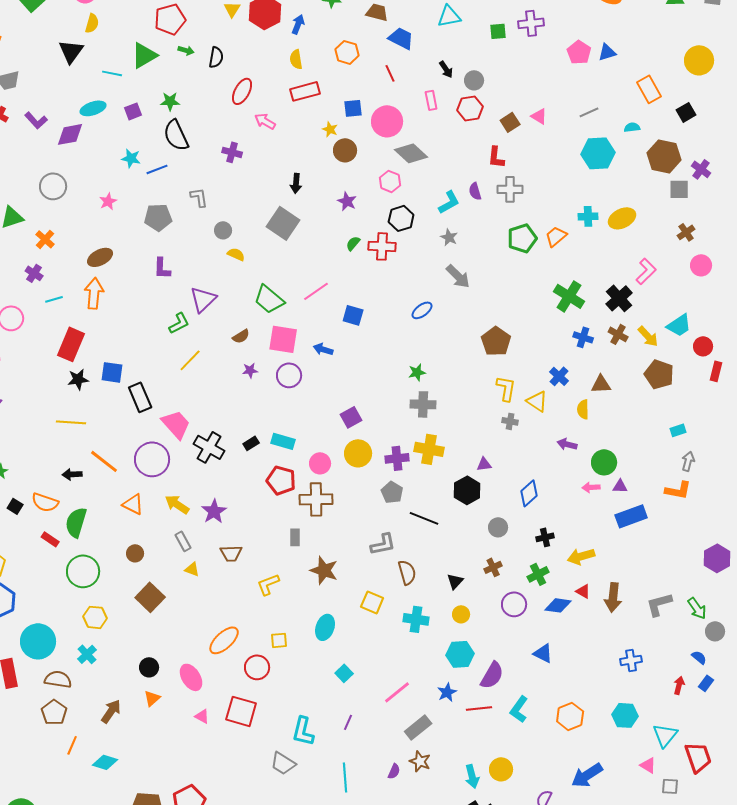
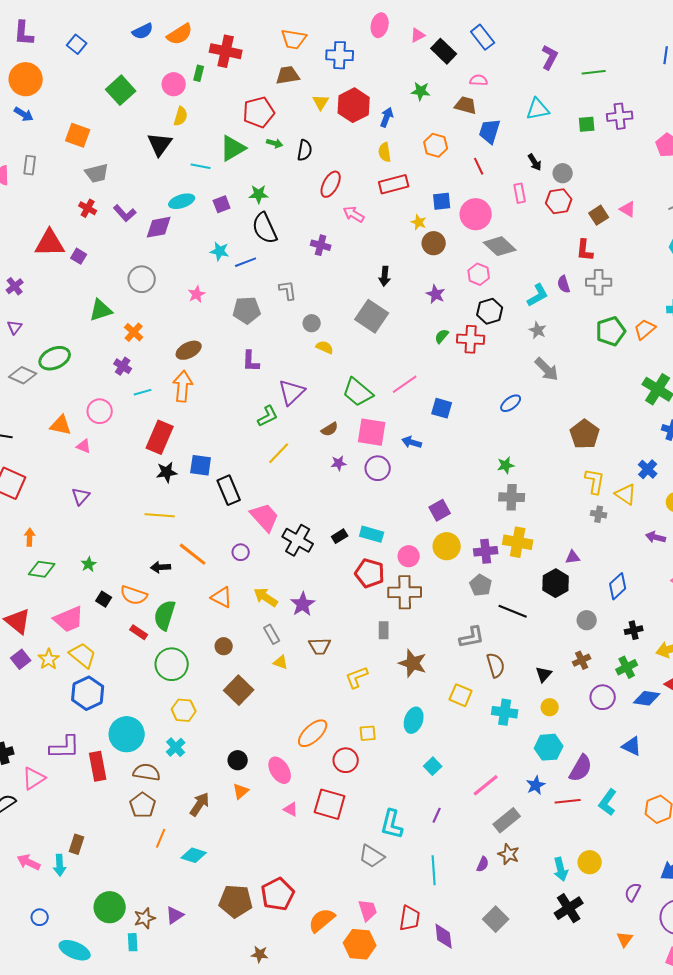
blue trapezoid: (401, 38) -> (490, 131), turned -100
purple circle: (152, 459) -> (241, 552), size x0.5

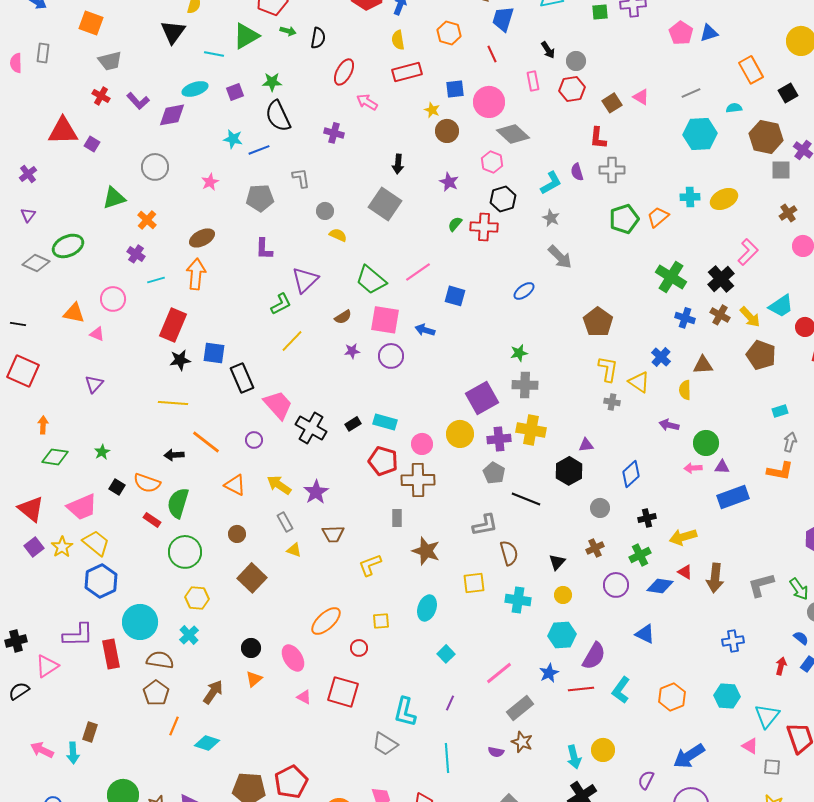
purple square: (440, 510) -> (482, 398), moved, size x1.5
yellow square: (461, 695) -> (474, 583), turned -30
red circle: (346, 760) -> (359, 648), size x0.7
purple semicircle: (483, 864) -> (496, 752), turned 77

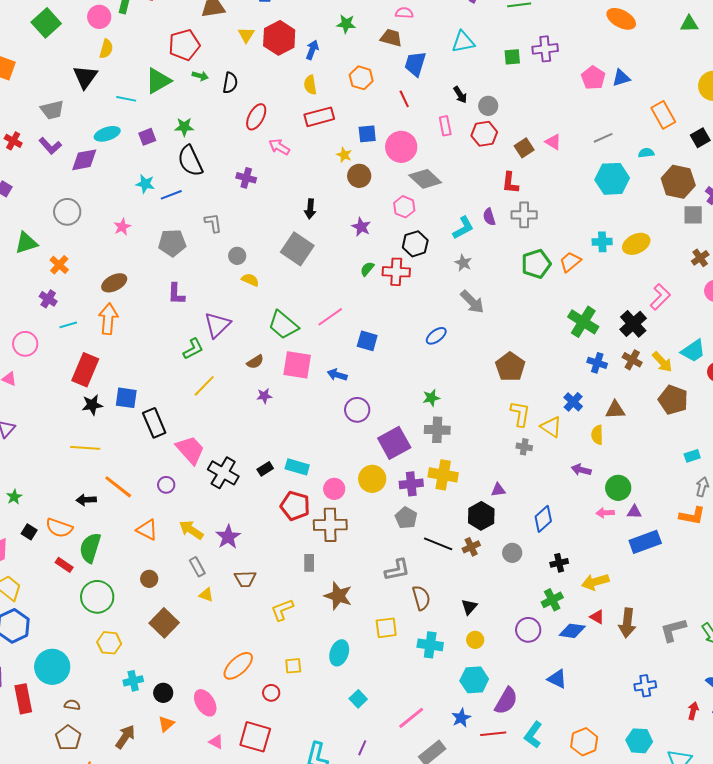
gray trapezoid: (110, 61) -> (52, 110), moved
purple circle: (391, 356) -> (357, 410), moved
brown cross: (595, 548) -> (471, 547), moved
cyan cross: (189, 635) -> (133, 681), moved, turned 30
brown semicircle: (160, 660) -> (72, 705), size x0.6

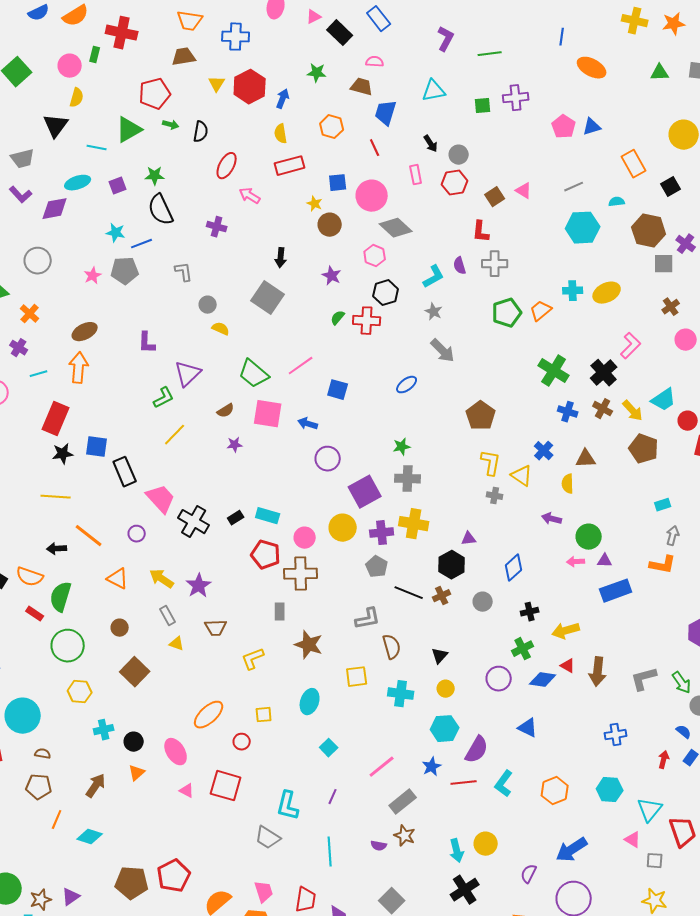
gray pentagon: (172, 243) -> (125, 271), moved
brown pentagon: (68, 738) -> (39, 787), turned -30

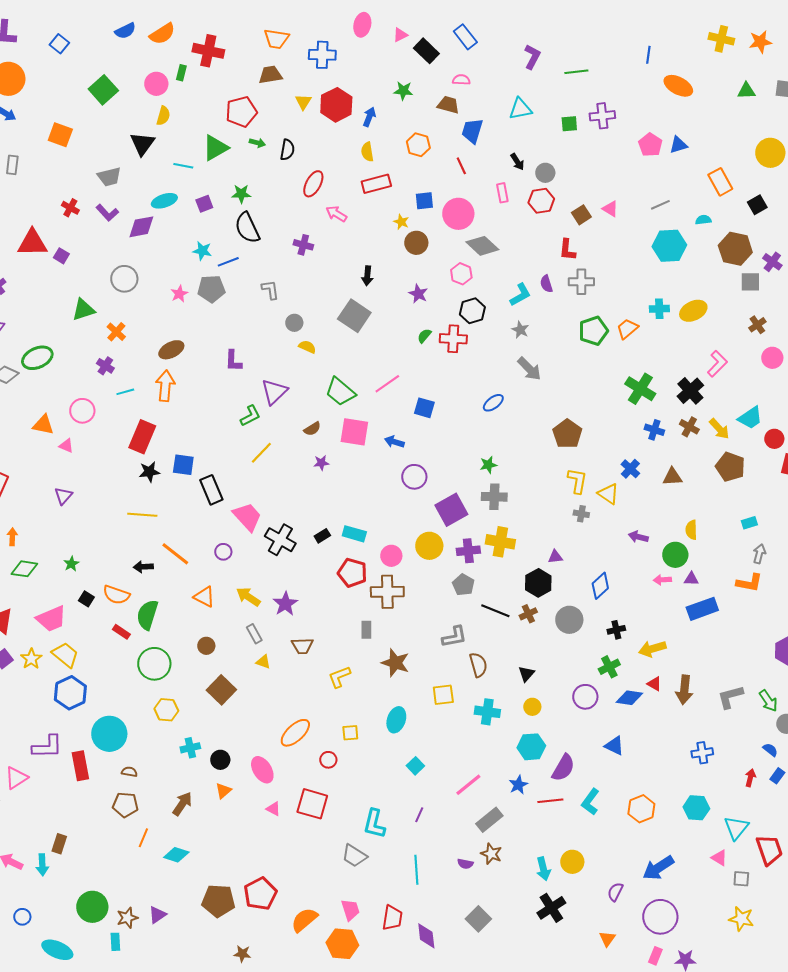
yellow semicircle: (568, 484) -> (691, 530), moved
gray circle: (483, 602) -> (569, 620), size x1.4

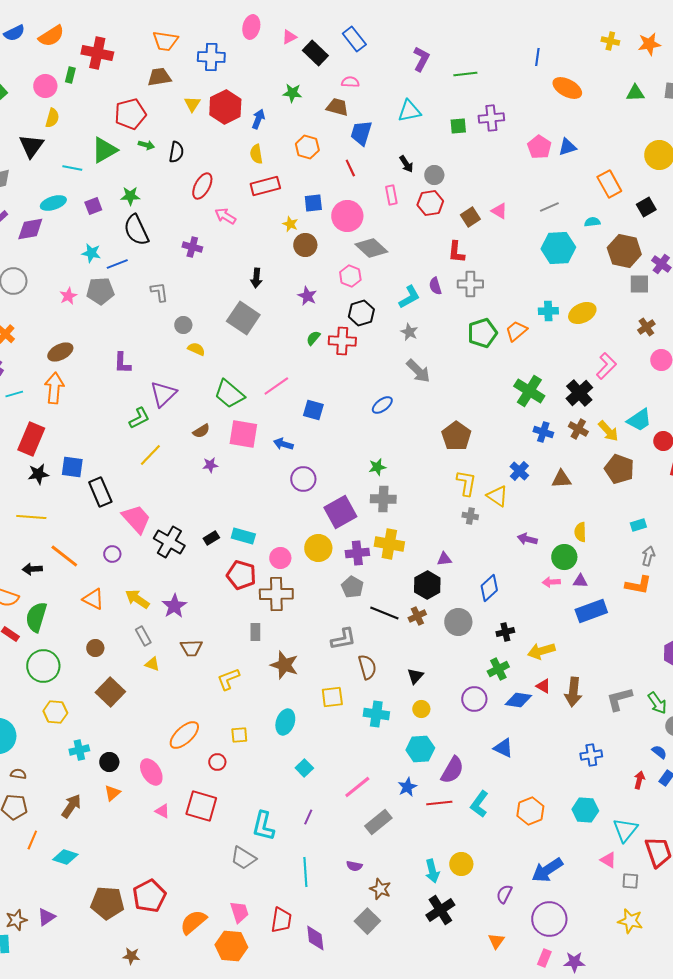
yellow cross: (721, 39) -> (610, 41), size x0.7
brown star: (491, 854) -> (380, 889), moved

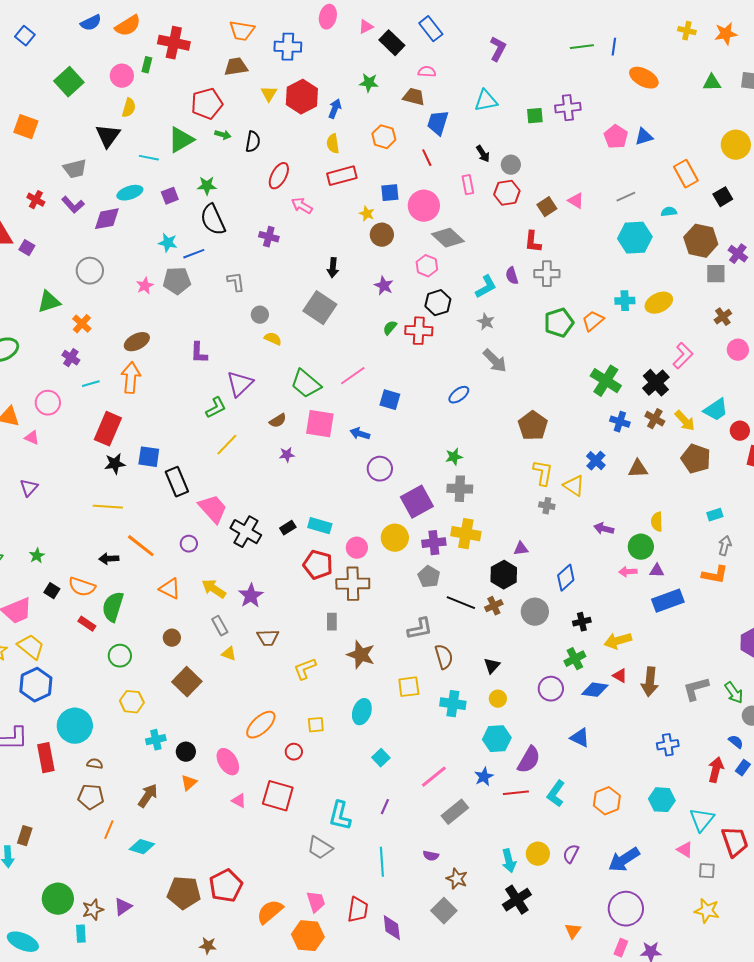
green line: (465, 74) -> (582, 47), moved
green circle: (43, 666) -> (120, 656), size x0.7
red arrow: (639, 780) -> (716, 770), size x1.4
purple semicircle: (504, 894) -> (571, 854), moved

